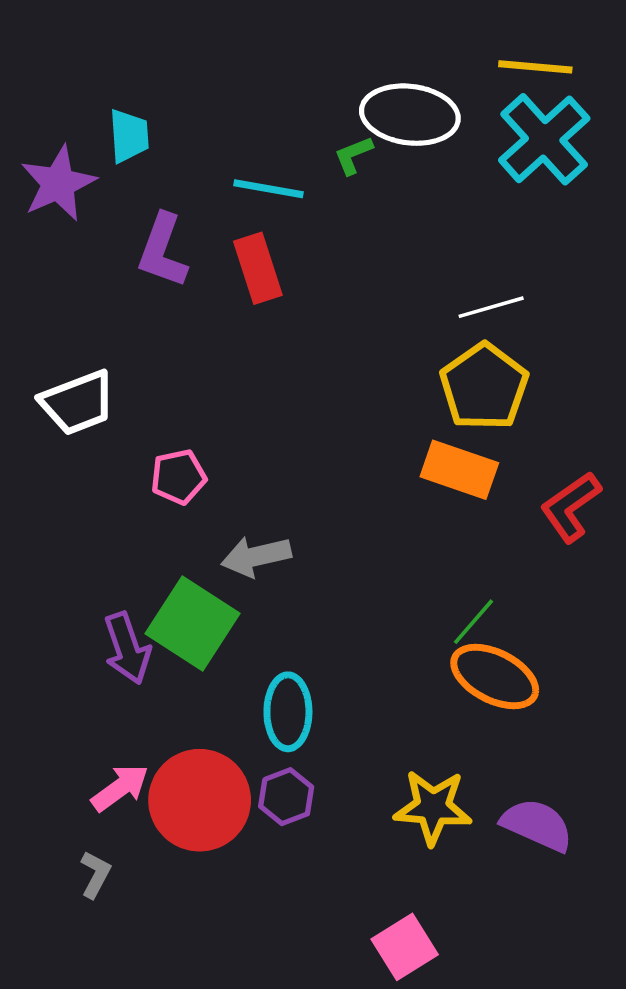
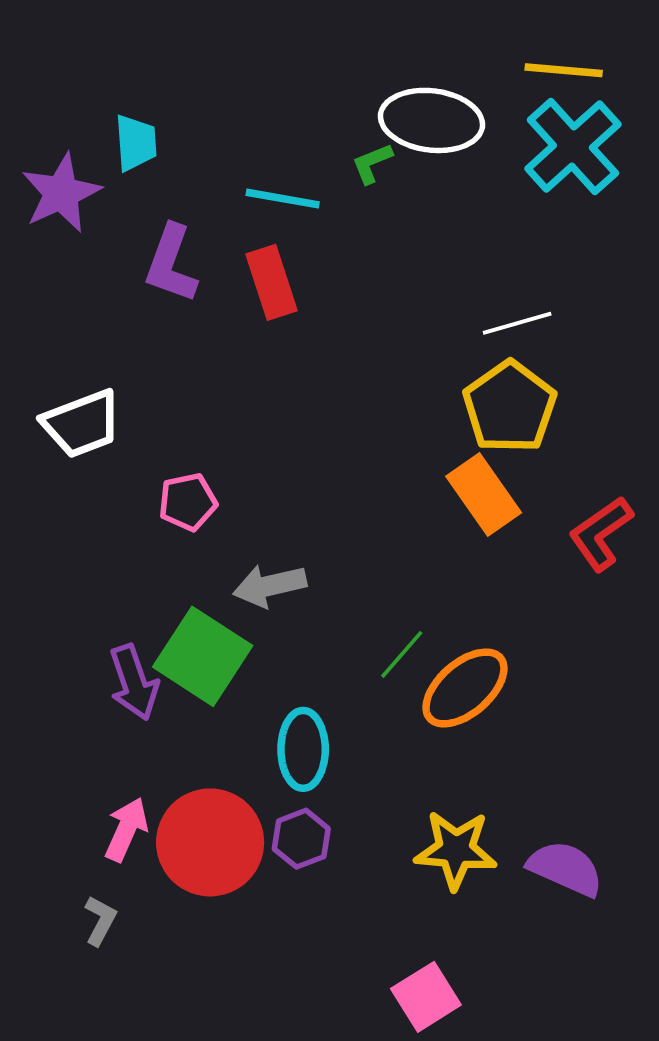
orange rectangle: (459, 470) -> (484, 494), turned 36
green line: (473, 622) -> (402, 654), moved
orange ellipse: (495, 677) -> (465, 688), moved, turned -68
pink arrow: (120, 788) -> (126, 829), turned -30

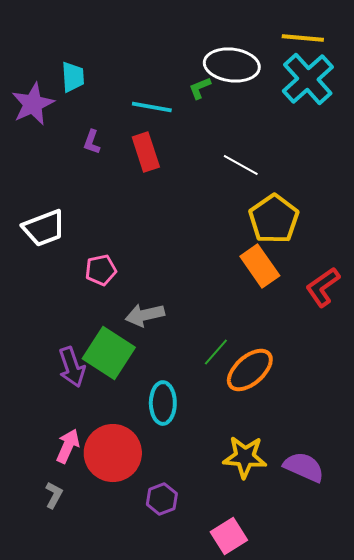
purple L-shape: (171, 264) -> (92, 142), size x0.6
white line: (517, 323) -> (241, 165), moved, turned 45
purple hexagon: (301, 839) -> (162, 499), moved

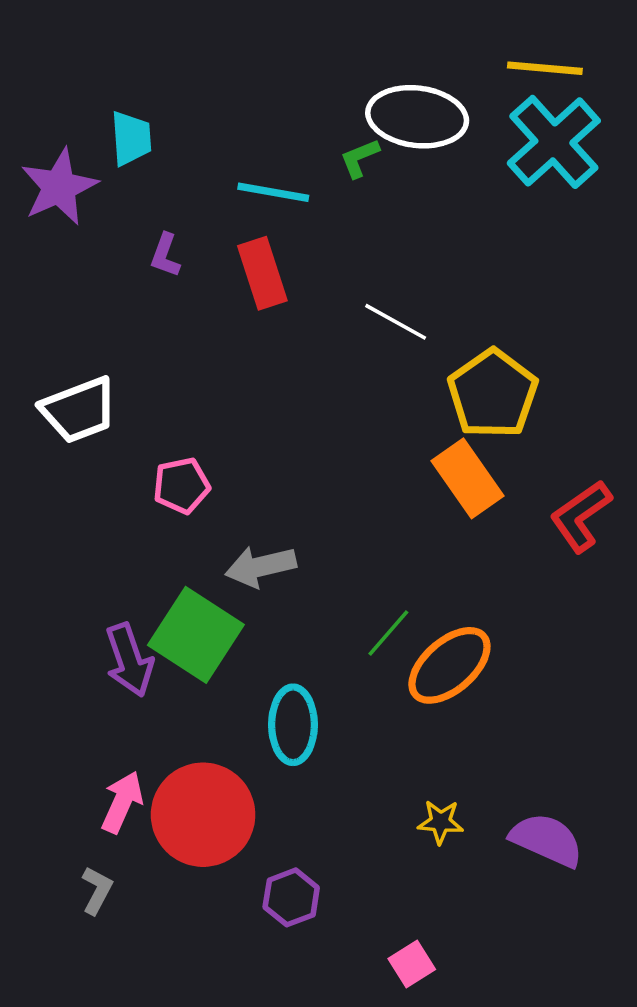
white line: (241, 165) -> (396, 322), moved
yellow star: (245, 457) -> (441, 822), size x0.6
pink square: (229, 536) -> (412, 964), size x0.7

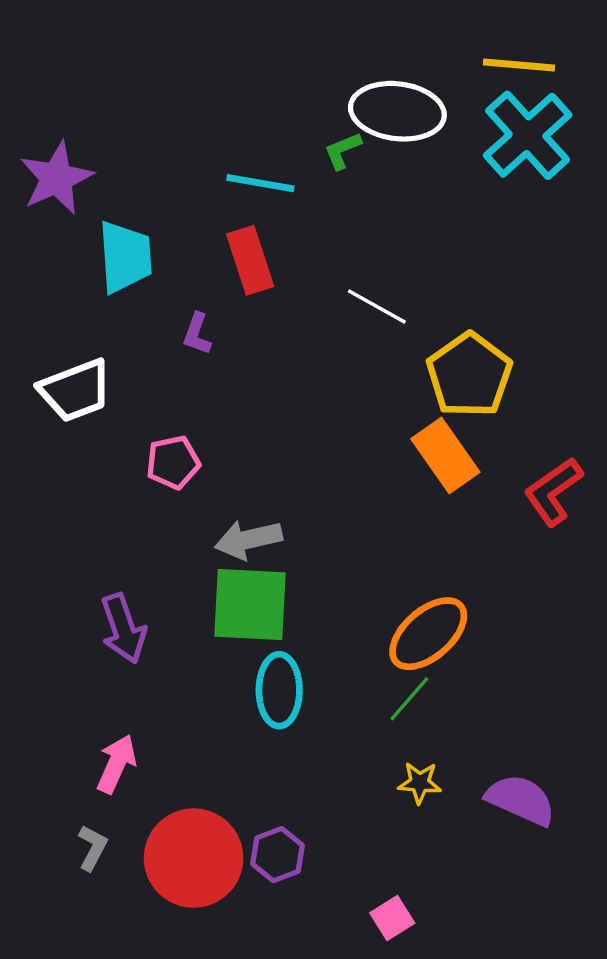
cyan trapezoid: (131, 138) -> (125, 257), moved, size x1.4
purple L-shape: (165, 255) -> (197, 334), moved
green line: (388, 633) -> (409, 699), moved
green square: (196, 635) -> (250, 605), moved, turned -30
red circle: (203, 815) -> (194, 858), moved

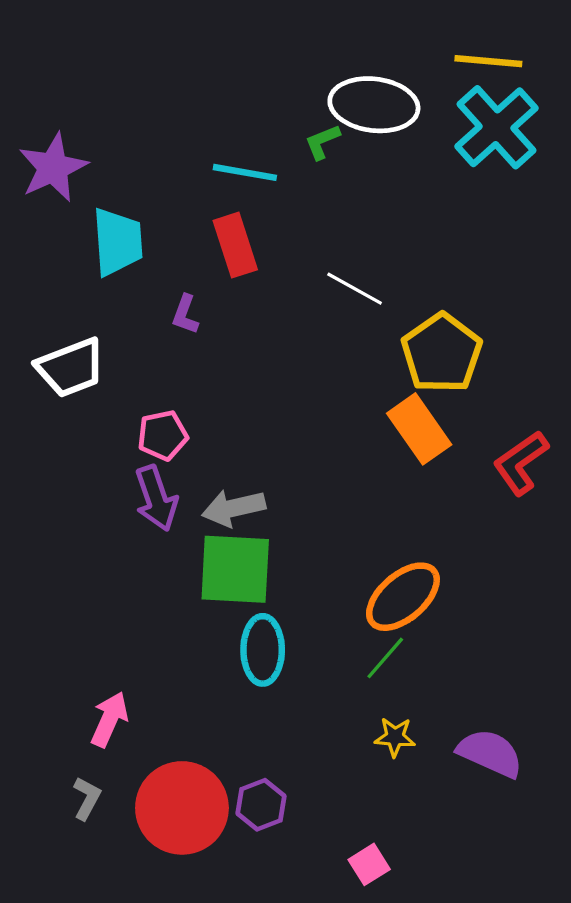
purple arrow: (123, 629) -> (156, 498), moved

